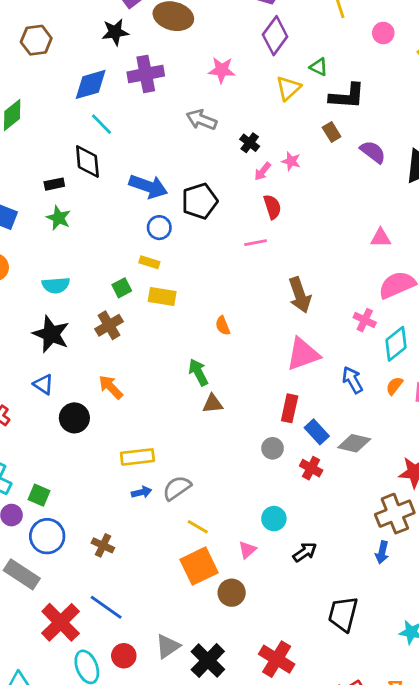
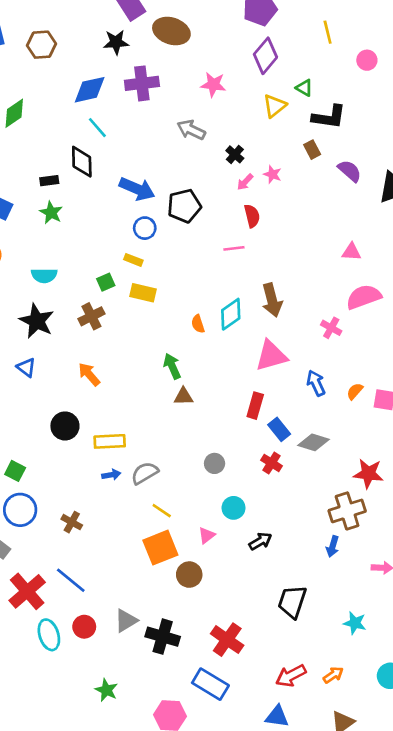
cyan diamond: (396, 344) -> (231, 314), moved
black circle: (74, 418) -> (65, 426), moved
gray circle: (273, 448) -> (215, 463), moved
black cross: (208, 661) -> (163, 637), turned -32

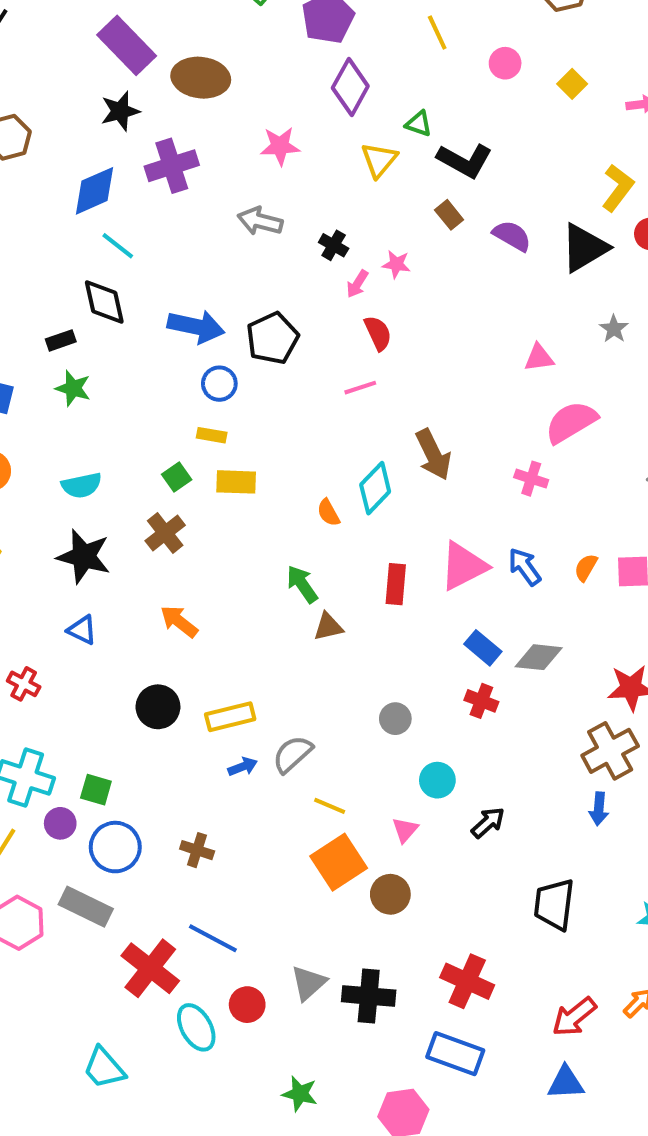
black L-shape: (329, 117) -> (465, 160), turned 32
pink triangle: (271, 356) -> (463, 566), moved
red rectangle: (255, 406) -> (396, 584), moved

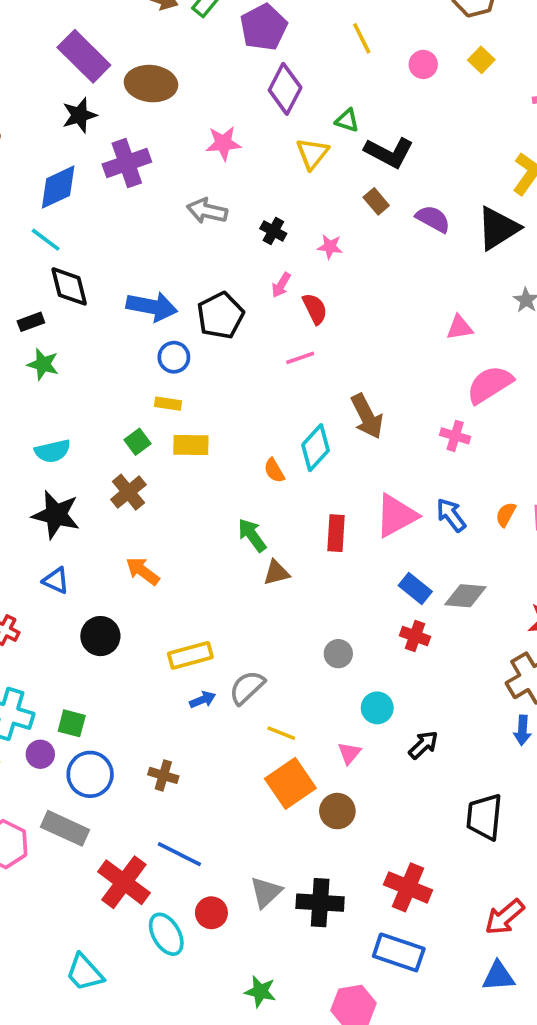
yellow square: (572, 84) -> (481, 60), moved
cyan line: (118, 246) -> (46, 240), moved
pink arrow: (357, 284) -> (281, 285), moved
black circle: (158, 707) -> (100, 636), moved

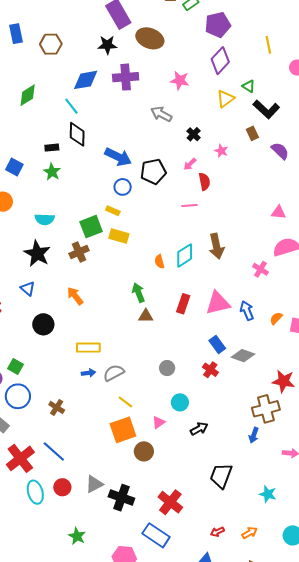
green square: (137, 442) -> (91, 227), size x1.6
red arrow: (505, 917) -> (217, 532), size x0.6

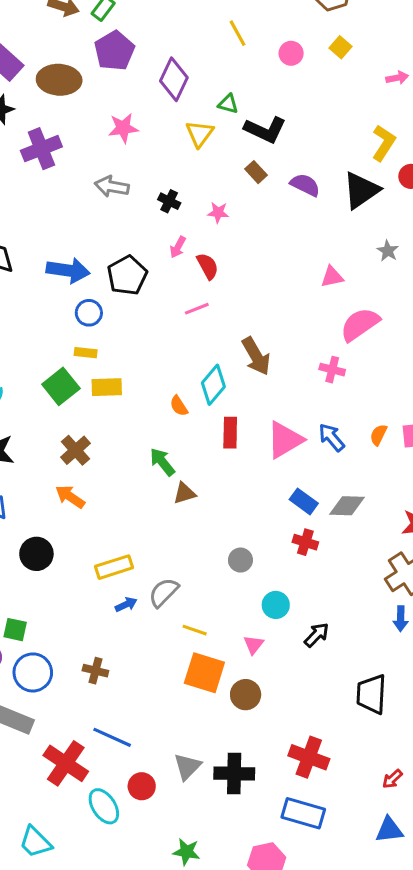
purple pentagon: (218, 25) -> (114, 51), moved
brown cross: (79, 252) -> (76, 450), moved
red rectangle: (183, 304) -> (230, 433), moved
orange square: (123, 430) -> (204, 673), turned -36

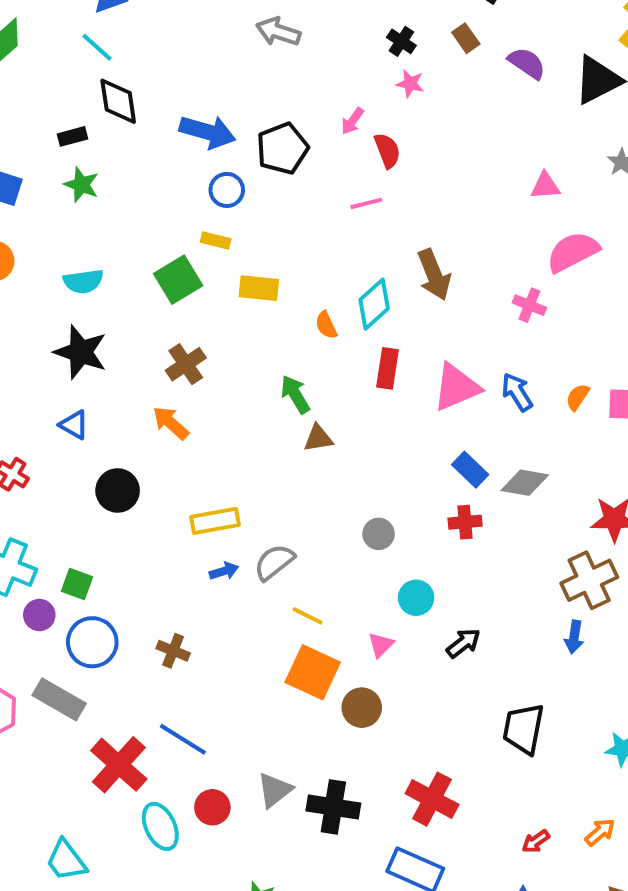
black cross: (169, 201) -> (401, 41), moved
yellow rectangle: (107, 387) -> (259, 288), moved
red cross: (305, 542) -> (465, 522), turned -30

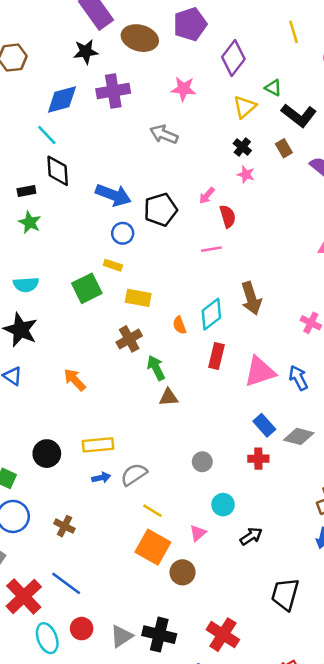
brown cross: (186, 364) -> (129, 339), moved
black circle: (118, 490) -> (47, 454), moved
gray triangle: (275, 790) -> (121, 636), moved

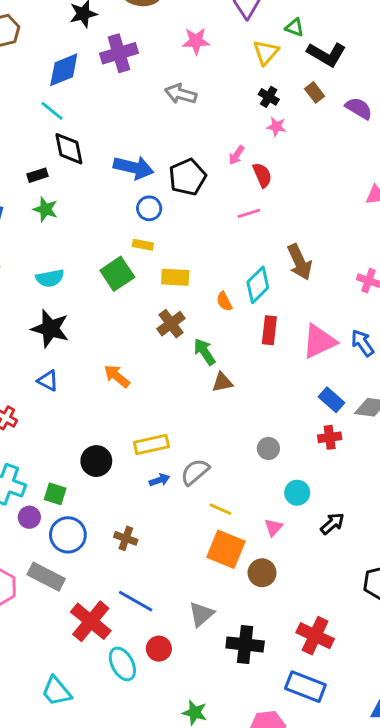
gray triangle: (121, 636) -> (201, 614), moved

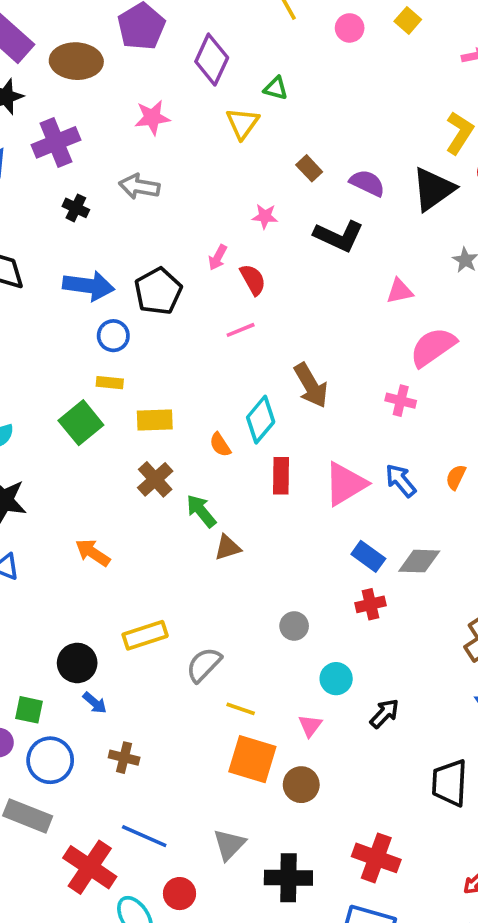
black L-shape: (326, 54) -> (339, 236), moved
black cross: (269, 97) -> (76, 208), moved
blue arrow: (159, 480) -> (95, 703), moved, turned 66

